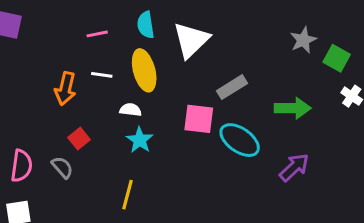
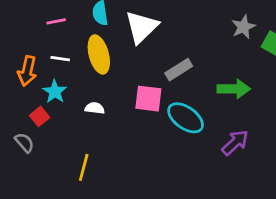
white semicircle: (131, 110) -> (95, 108), moved
cyan star: (140, 140) -> (55, 92), moved

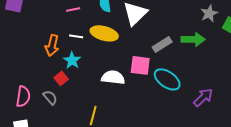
yellow ellipse: (99, 54) -> (104, 33), turned -60
green arrow: (234, 89) -> (193, 39), moved
white semicircle: (95, 108) -> (113, 77), moved, size x1.6

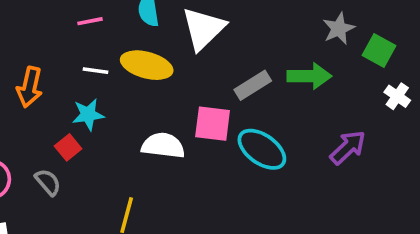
orange arrow: (52, 45) -> (30, 87), moved
cyan star: (72, 60) -> (88, 114), turned 30
purple arrow: (203, 97) -> (348, 147), moved

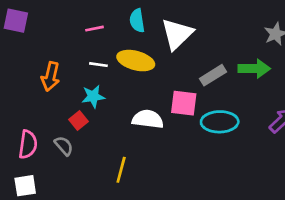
cyan ellipse: (262, 149) -> (220, 122), turned -36

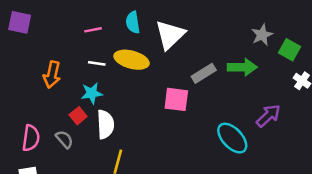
white semicircle: (148, 119) -> (105, 124), moved, turned 80
cyan ellipse: (220, 122) -> (232, 138), moved, turned 48

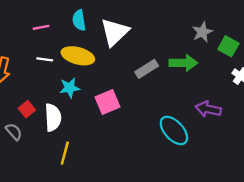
cyan star: (92, 93) -> (70, 88), moved
pink square: (176, 99) -> (108, 102), moved, turned -30
purple arrow: (268, 116) -> (208, 109), turned -125

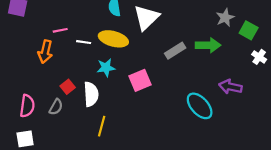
pink line: (41, 27) -> (60, 30), moved
gray semicircle: (14, 132) -> (56, 107), turned 70

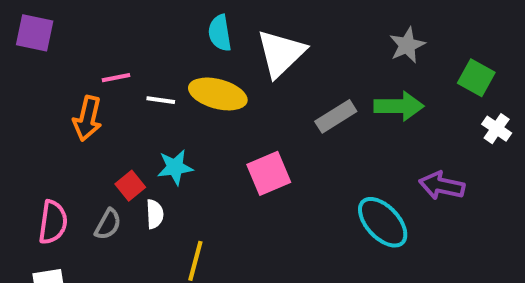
gray star: (225, 18) -> (407, 45), moved
cyan star: (106, 68) -> (175, 167), moved
white semicircle: (91, 94) -> (155, 214), moved, size x0.6

